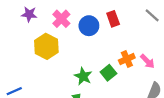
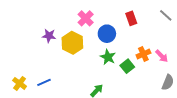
purple star: (29, 14) -> (49, 36), moved
blue circle: (89, 26) -> (107, 34), moved
green star: (83, 76) -> (108, 57), moved

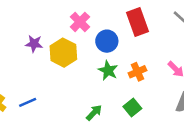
red rectangle: (131, 18) -> (137, 22), size x1.5
orange cross: (143, 54) -> (137, 72), moved
green square: (127, 66) -> (132, 108), moved

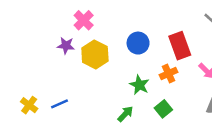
pink cross: (80, 22) -> (84, 20), moved
red rectangle: (137, 22) -> (180, 46), moved
green star: (108, 70) -> (139, 85), moved

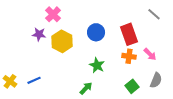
orange cross: (168, 73) -> (129, 56), moved, turned 32
green square: (163, 109) -> (132, 86), moved

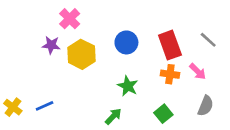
gray line: (154, 14) -> (208, 40), moved
green square: (132, 86) -> (163, 114), moved

